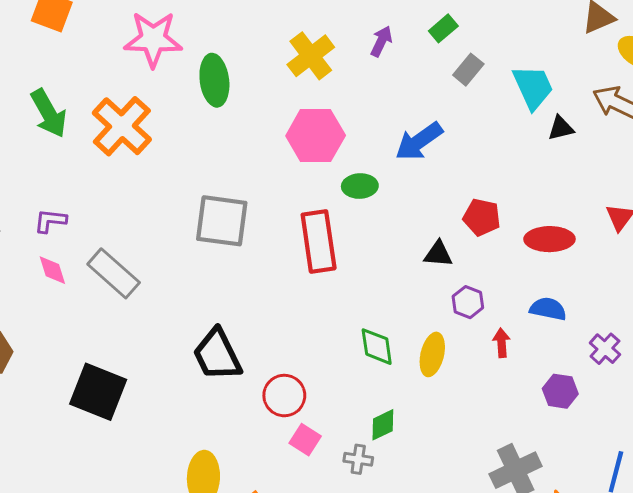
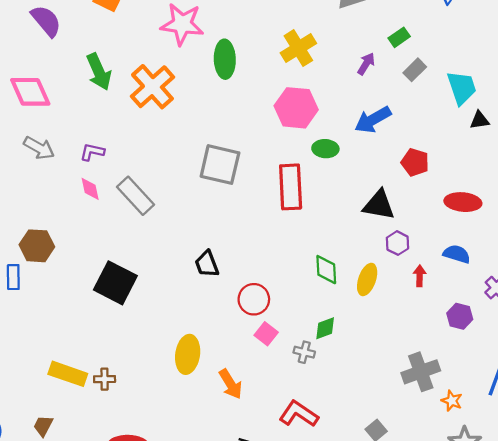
purple arrow: (381, 41) -> (366, 64), moved
red pentagon: (482, 217) -> (415, 162), moved
black triangle: (438, 254) -> (379, 205), size x1.5
black trapezoid: (217, 355) -> (207, 264), size x0.7

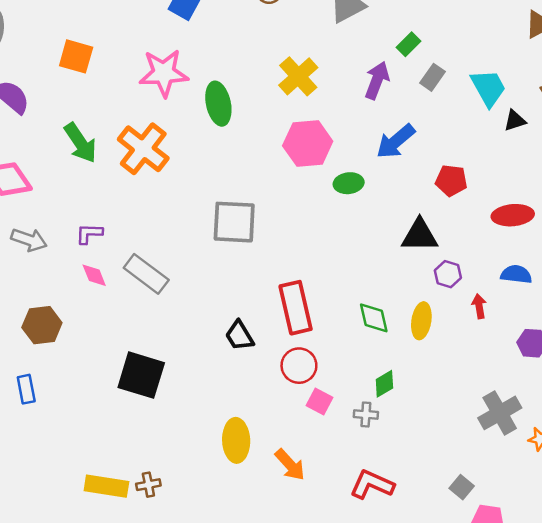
purple arrow: (366, 64) -> (377, 80), size x1.4
red rectangle: (291, 187) -> (296, 308), moved
brown hexagon: (37, 246) -> (42, 325), moved

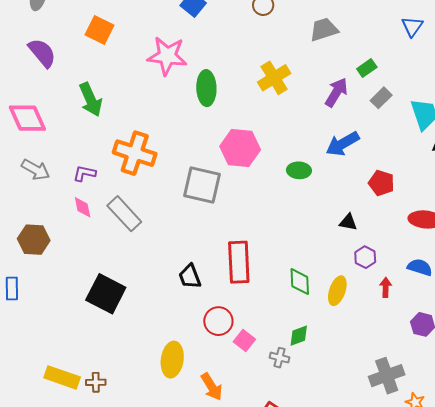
pink hexagon: (308, 144) -> (240, 148), moved
orange cross: (143, 149) -> (135, 153), moved, turned -30
black triangle: (420, 235) -> (348, 222), size x0.6
red circle: (299, 366) -> (218, 321), moved

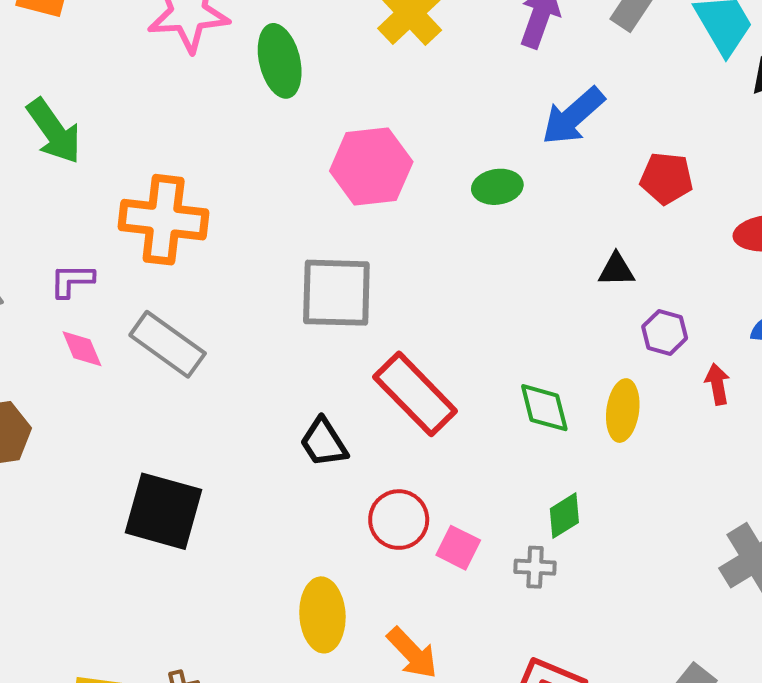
gray square: (202, 185) -> (336, 293), moved
red rectangle: (239, 262) -> (415, 394), turned -30

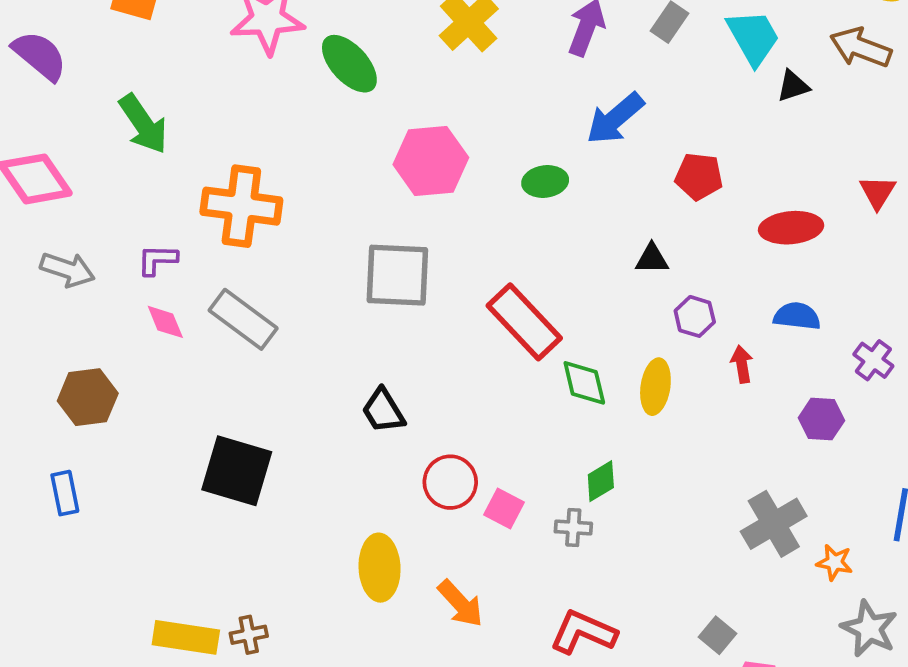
green ellipse: (280, 61) -> (349, 64), turned -30
red rectangle: (415, 394) -> (524, 322), moved

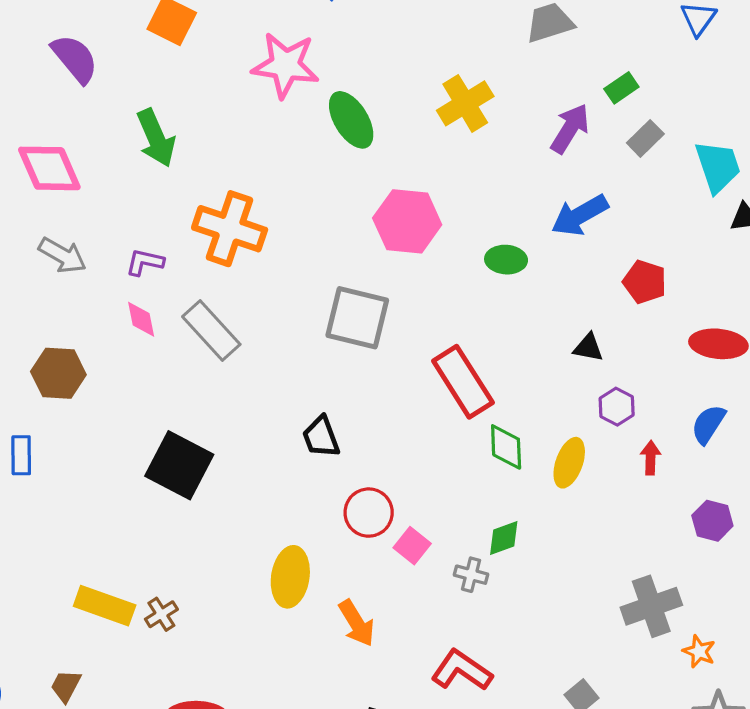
blue semicircle: (797, 316) -> (708, 424), turned -75
brown cross: (249, 635) -> (161, 614), turned -32

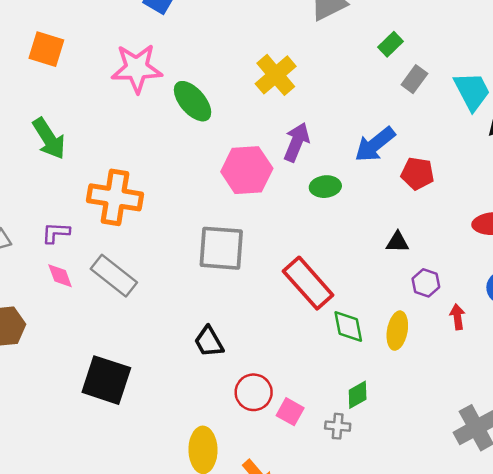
purple arrow: (570, 129) -> (297, 142), moved
red pentagon: (645, 282) -> (418, 174), moved

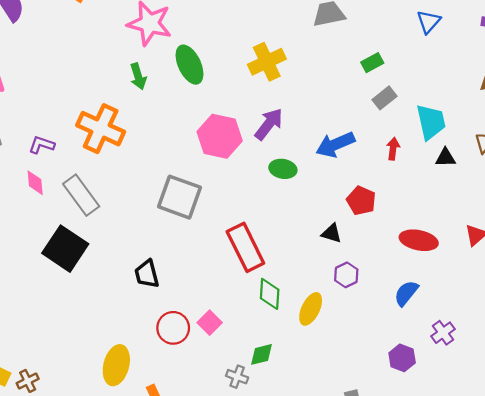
green arrow: (49, 139) -> (138, 76), moved, size x0.7
red pentagon: (418, 174) -> (361, 201), moved
red arrow: (457, 317) -> (393, 149), moved
black square: (106, 380) -> (65, 249), moved
pink square: (290, 412) -> (210, 323), moved

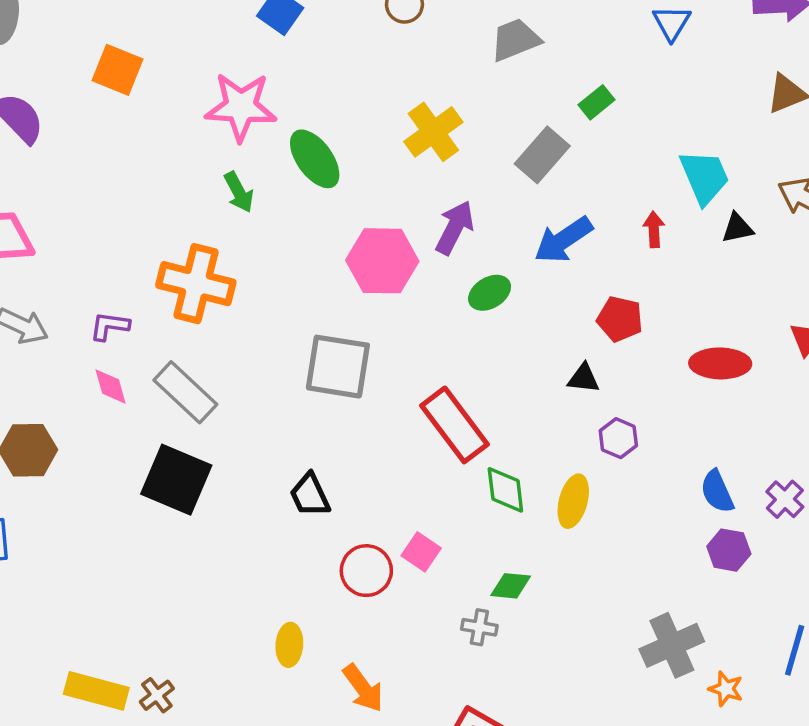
gray rectangle: (385, 98) -> (542, 155), moved, size x1.4
green ellipse: (283, 169) -> (490, 293), turned -30
blue semicircle: (406, 293) -> (717, 492), moved, turned -52
green diamond: (262, 354) -> (511, 586), turned 30
yellow ellipse: (116, 365) -> (289, 645), size x0.7

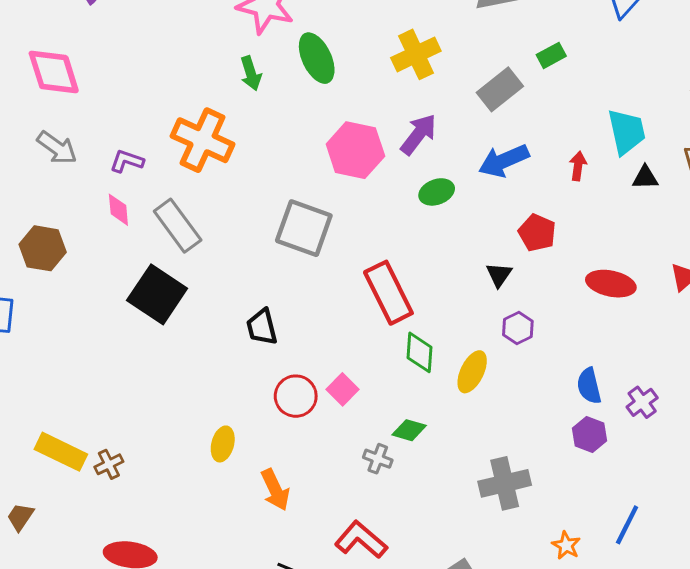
black triangle: (584, 378) -> (499, 275), turned 48
gray cross: (672, 645) -> (505, 483), moved

